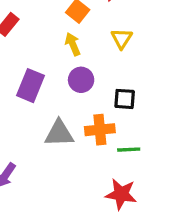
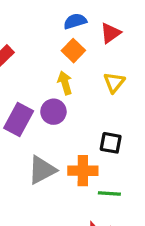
purple circle: (81, 80) -> (53, 112), moved
gray triangle: (59, 133) -> (42, 170), turned -32

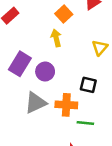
yellow triangle: (114, 82) -> (100, 48), moved
purple circle: (53, 112) -> (45, 72), moved

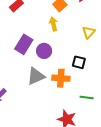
green line: (85, 123) -> (87, 98), moved

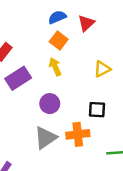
yellow triangle: (89, 32) -> (102, 69), turned 32
purple rectangle: (24, 44) -> (18, 78), moved, turned 36

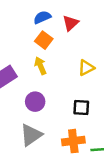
orange cross: (78, 134) -> (73, 141), moved

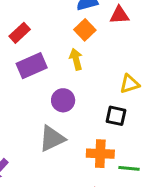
red triangle: (71, 23) -> (119, 15), turned 30
yellow triangle: (86, 68) -> (130, 84), moved

